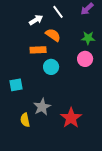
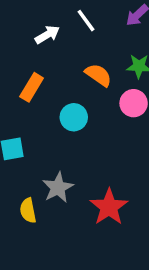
orange semicircle: (53, 35) -> (98, 75), moved
orange rectangle: (38, 50) -> (32, 87), moved, turned -56

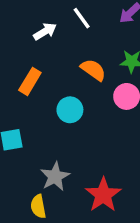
yellow semicircle: (28, 210) -> (38, 206), moved

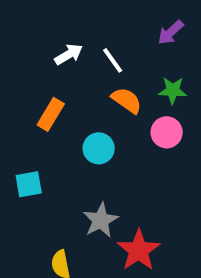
white line: (82, 18) -> (113, 60), moved
gray star: (55, 176) -> (101, 220), moved

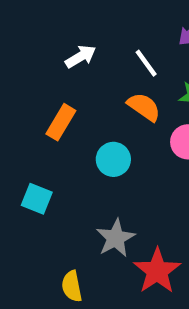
white line: (113, 60) -> (146, 63), moved
cyan square: (29, 184) -> (37, 199), turned 32

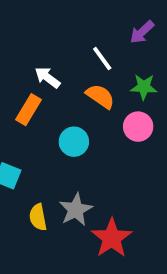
white arrow: (81, 57) -> (47, 77), moved, turned -112
yellow semicircle: (72, 286) -> (38, 217), moved

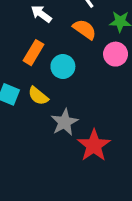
orange rectangle: (29, 110) -> (33, 53), moved
yellow semicircle: (38, 217) -> (38, 96), moved, turned -40

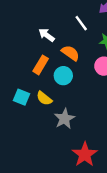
orange semicircle: (85, 29) -> (70, 53), moved
red star: (94, 145) -> (85, 154), moved

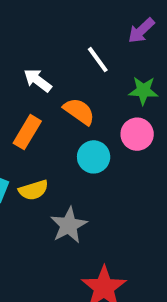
cyan circle: (63, 76) -> (94, 157), moved
yellow semicircle: (44, 98) -> (33, 190), turned -56

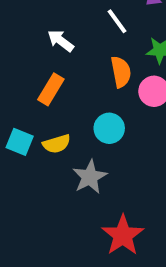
orange semicircle: (79, 111) -> (121, 72), moved, turned 44
cyan circle: (94, 157) -> (109, 128), moved

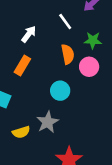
white arrow: (61, 41) -> (29, 34), turned 90
yellow semicircle: (57, 144) -> (21, 132), moved

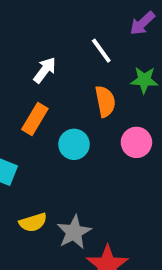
pink circle: (89, 67) -> (136, 142), moved
cyan circle: (60, 91) -> (74, 144), moved
gray star: (48, 122) -> (74, 232), moved

